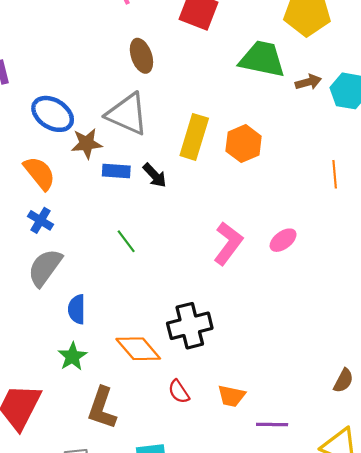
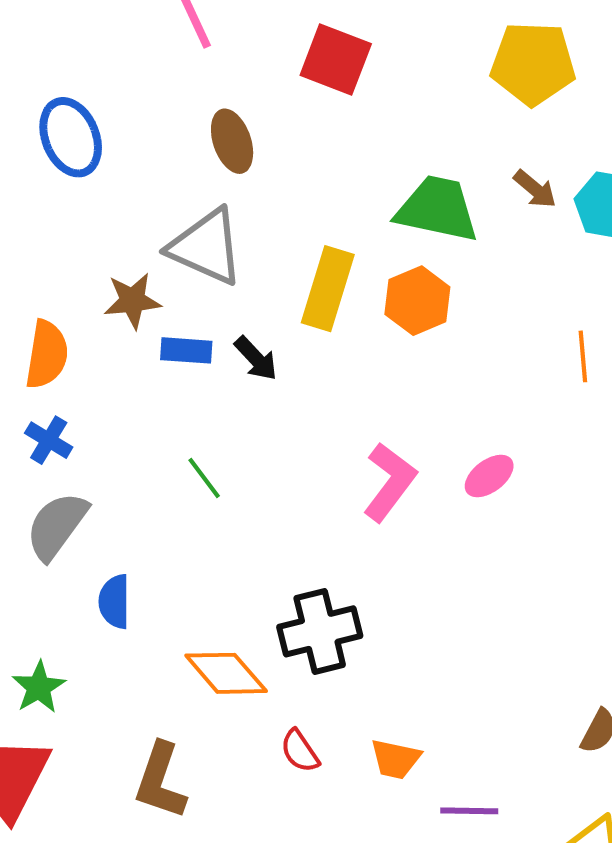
green trapezoid: (262, 59) -> (437, 209), moved
brown arrow: (308, 82) -> (535, 189), turned 55
blue ellipse: (53, 114) -> (71, 137), moved, turned 36
orange semicircle: (39, 173) -> (47, 354), turned 48
green star: (72, 356) -> (39, 687), moved

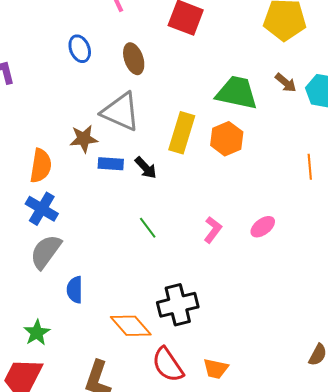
blue ellipse: (71, 137) -> (80, 49), moved, size x0.7
blue cross: (49, 440) -> (42, 209), size x1.4
green line: (204, 478) -> (148, 228), moved
pink L-shape: (389, 482) -> (213, 230), size x0.7
red semicircle: (300, 751) -> (168, 365), size x1.6

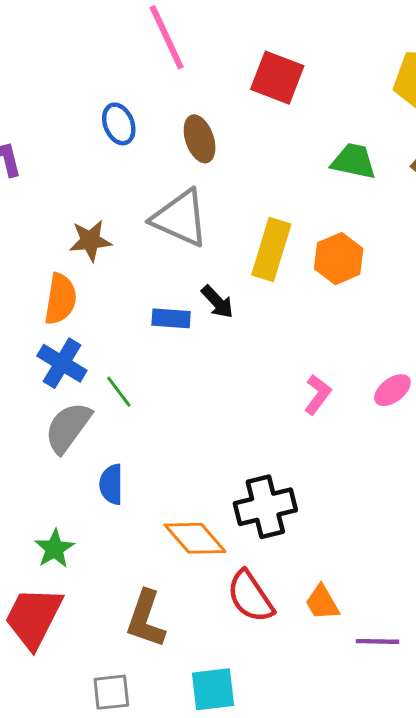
green trapezoid: (237, 93) -> (354, 161), moved, size x0.7
brown star: (84, 139) -> (90, 241), moved
blue rectangle: (111, 164) -> (171, 318), moved
green line: (148, 228) -> (119, 392), moved
orange trapezoid: (216, 369) -> (322, 602), turned 48

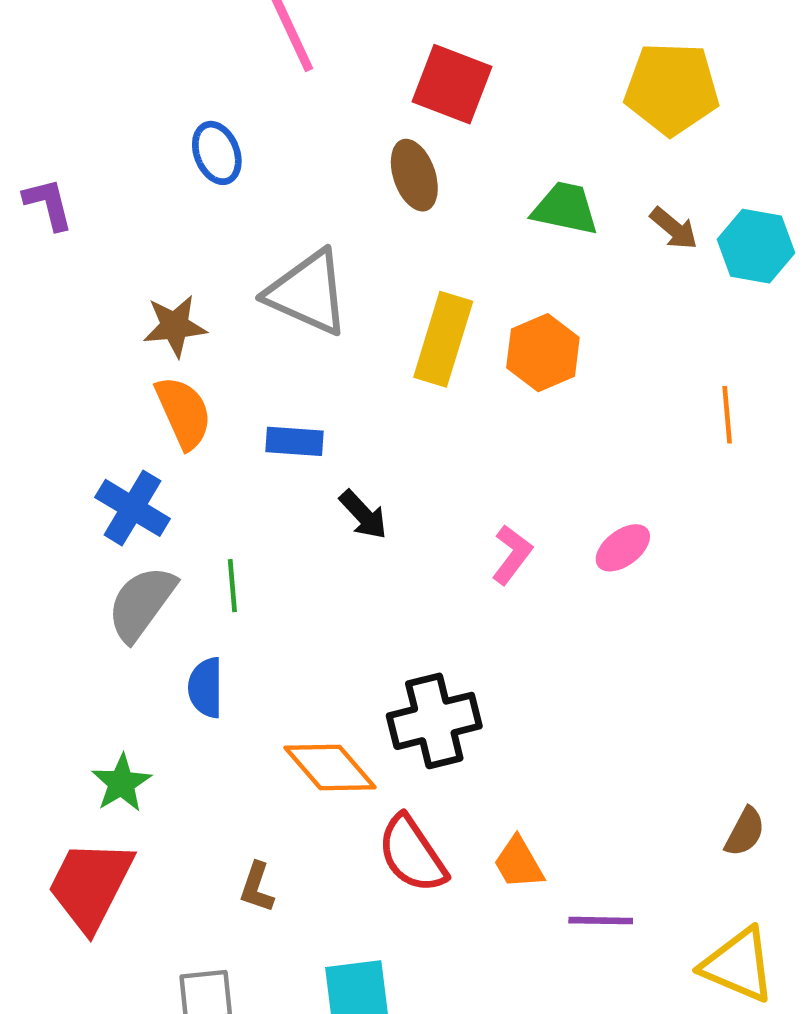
brown ellipse: (200, 139) -> (414, 175), moved
orange semicircle: (60, 299) -> (184, 413), moved, turned -33
black arrow: (217, 302) -> (363, 515), moved
green line: (119, 392) -> (232, 586), moved, turned 32
brown L-shape: (146, 619) -> (257, 887), size x0.6

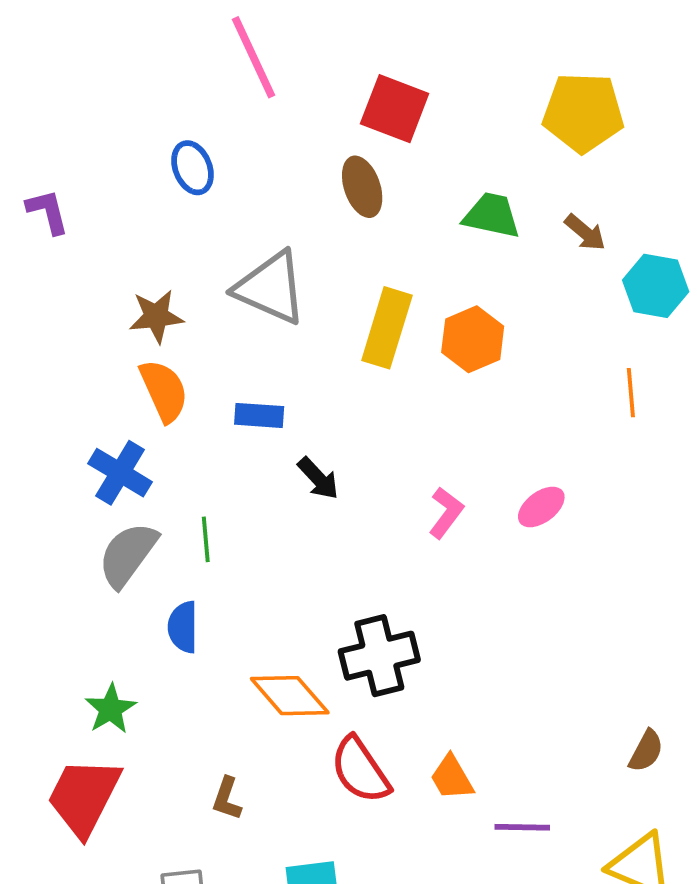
cyan hexagon: (756, 246) -> (656, 286), moved

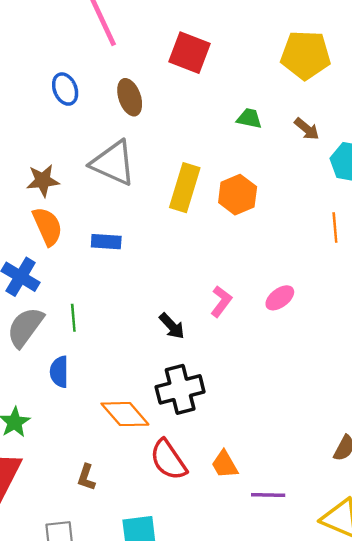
brown ellipse: (362, 187) -> (130, 97), moved
green trapezoid: (492, 215) -> (249, 118), size x0.7
black arrow: (318, 478) -> (172, 326), moved

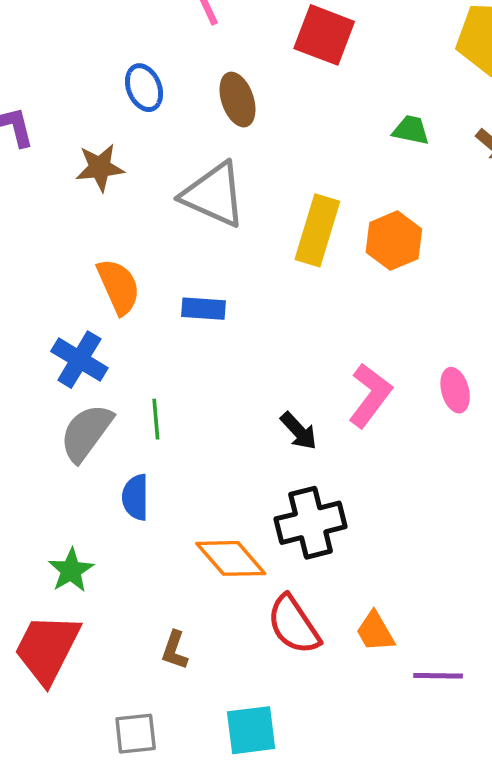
brown star: (43, 181) -> (100, 168), moved
pink ellipse: (280, 298) -> (455, 390), turned -68
pink L-shape: (221, 301) -> (370, 395), size x1.4

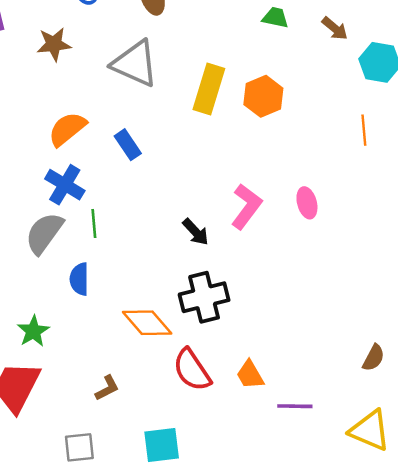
orange semicircle: (119, 287) -> (67, 129), turned -105
blue rectangle: (204, 309) -> (128, 145), turned 52
blue cross: (79, 360) -> (65, 185), moved
brown L-shape: (175, 650) -> (107, 388), turned -136

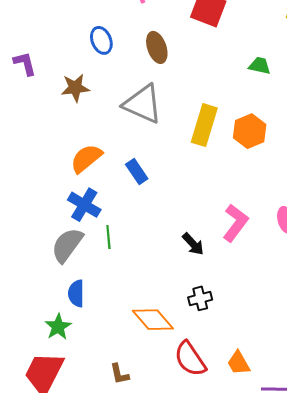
blue semicircle: (79, 279) -> (76, 293), moved
black cross: (204, 297) -> (200, 298), size x0.6
brown L-shape: (107, 388) -> (120, 374), turned 105

